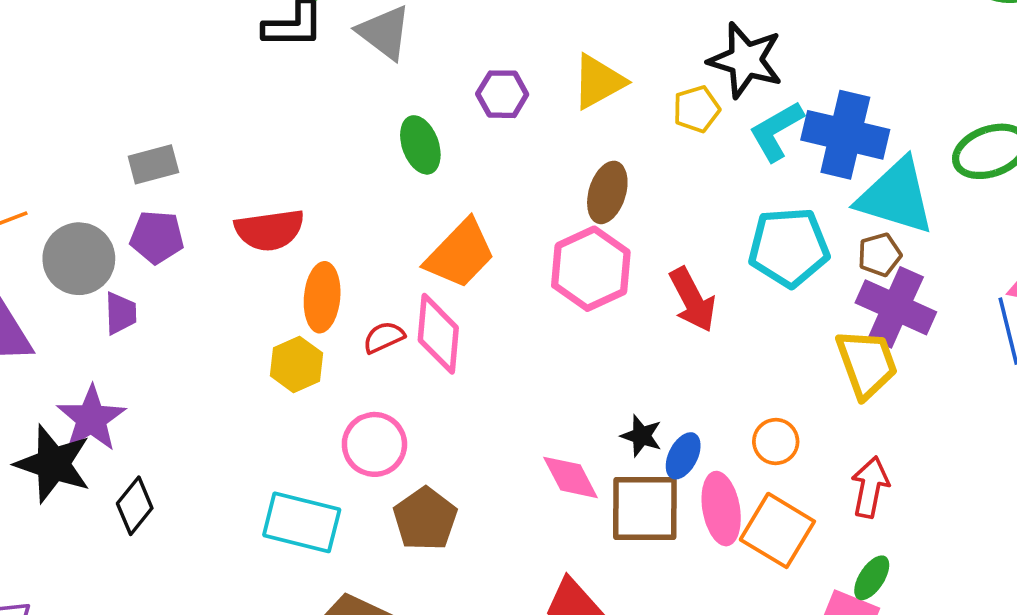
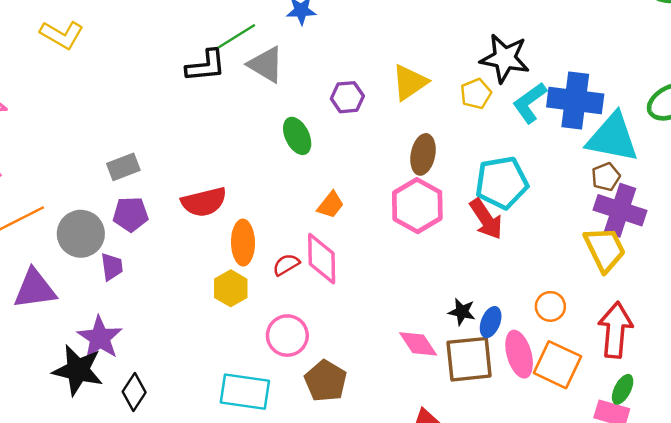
cyan pentagon: (789, 247) -> (502, 183), moved
orange trapezoid: (460, 254) -> (331, 205), size x0.6
red arrow: (870, 487) -> (615, 330), size x1.4

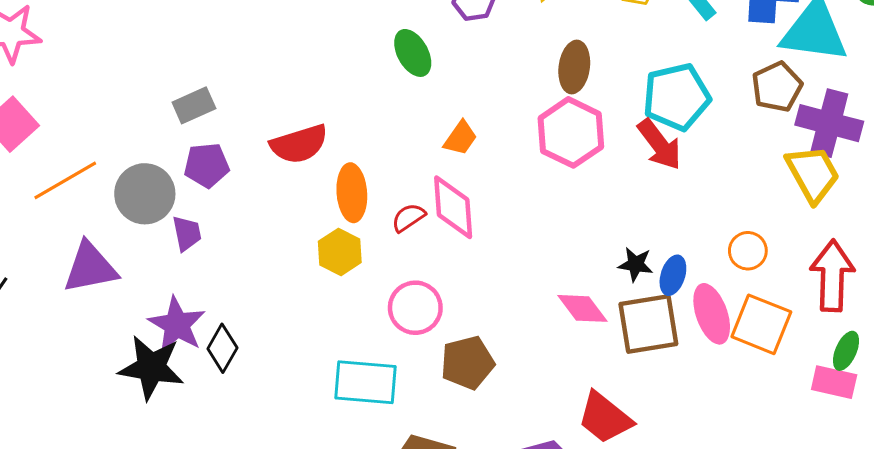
brown pentagon: (606, 177) -> (777, 87), moved, size x1.4
brown pentagon: (326, 381) -> (468, 363), turned 30
black diamond: (134, 392) -> (222, 348), moved

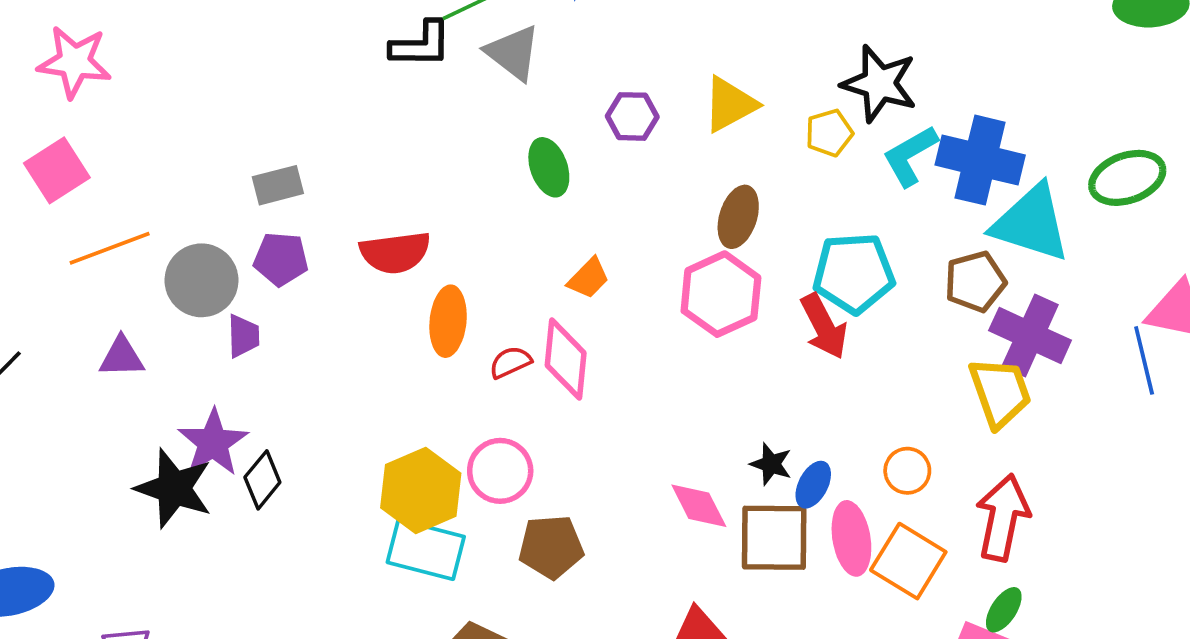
yellow hexagon: (340, 252) -> (421, 490), moved, size x1.5
purple triangle: (90, 268) -> (122, 357), size x0.7

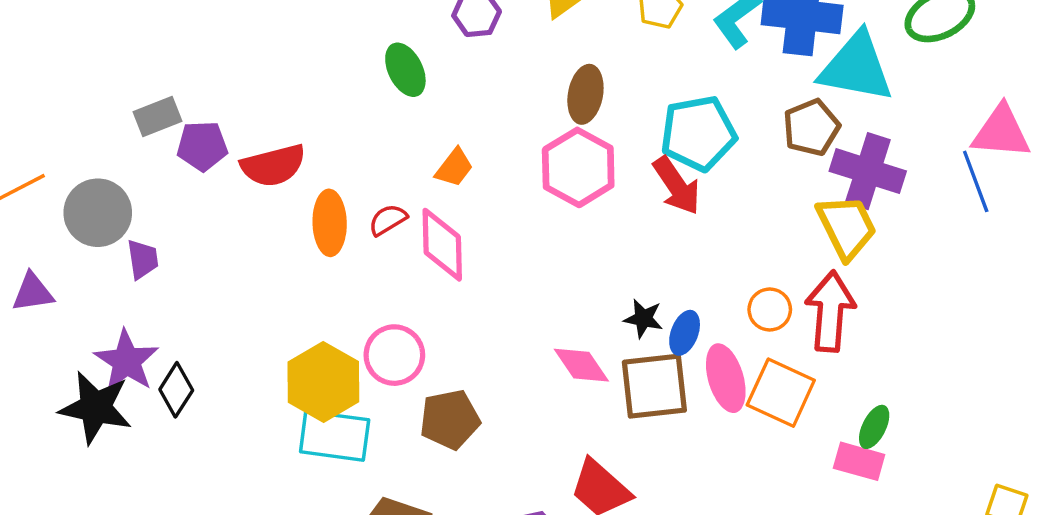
purple pentagon: (281, 259) -> (202, 146), moved
red semicircle: (510, 362) -> (388, 220), moved
red arrow: (1003, 518) -> (830, 311), moved

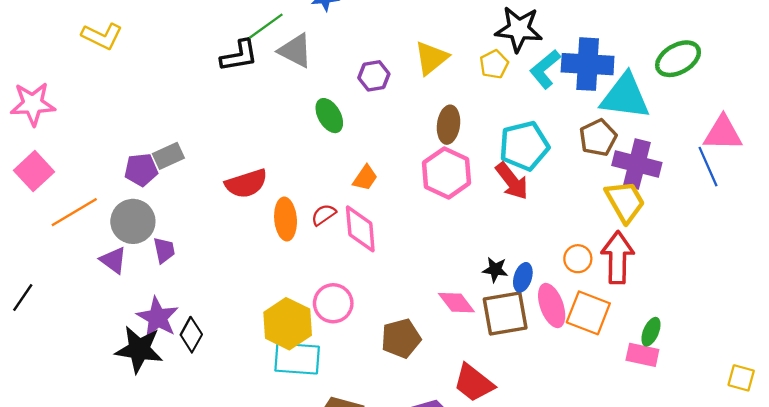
purple pentagon: (202, 146) -> (141, 170), moved
purple triangle: (33, 292) -> (113, 260), moved, turned 48
brown pentagon: (450, 419) -> (401, 338), moved

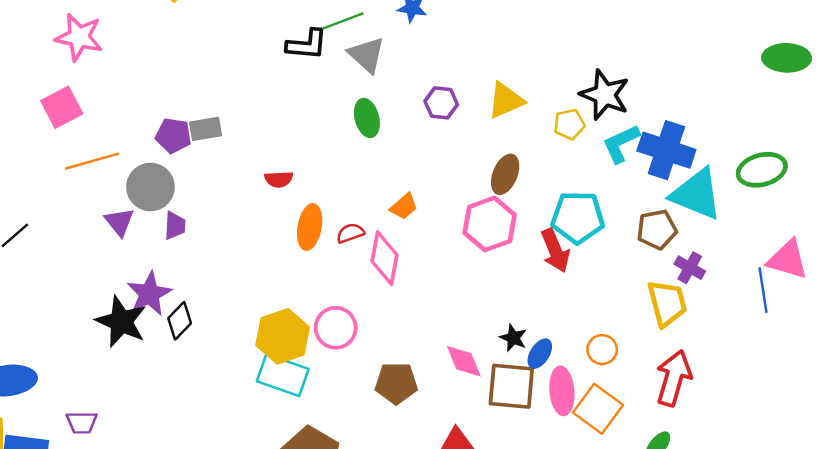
green ellipse: (329, 116) -> (367, 118), moved
purple cross: (637, 164) -> (690, 268), size x0.6
red semicircle: (246, 184) -> (279, 179), size x0.6
red arrow: (618, 258) -> (674, 378), moved

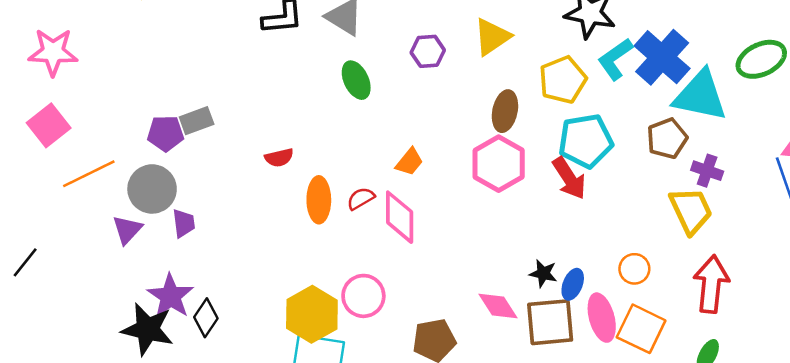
yellow pentagon: (569, 124) -> (563, 80), moved, size x1.5
blue cross: (666, 150) -> (662, 57), turned 34
purple triangle: (119, 222) -> (127, 230), turned 32

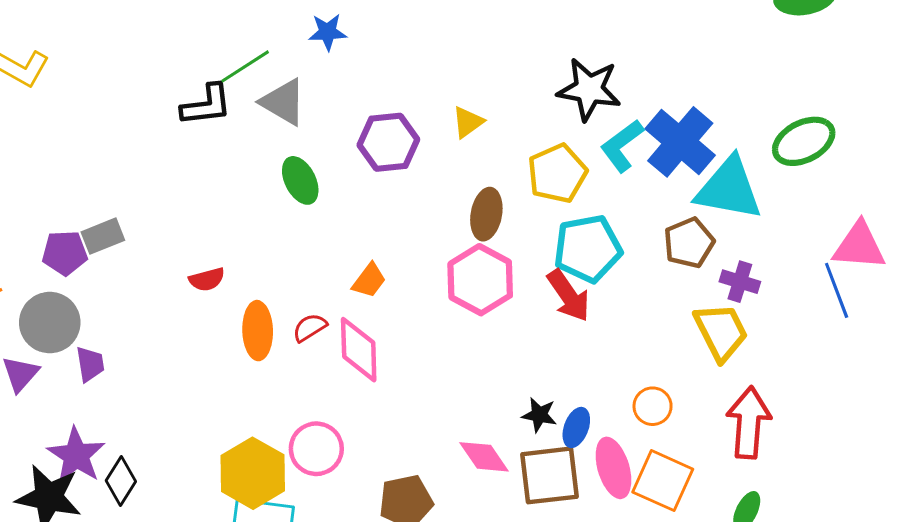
yellow triangle: (492, 37) -> (468, 122), size x0.7
purple hexagon: (428, 51) -> (388, 142), size x1.4

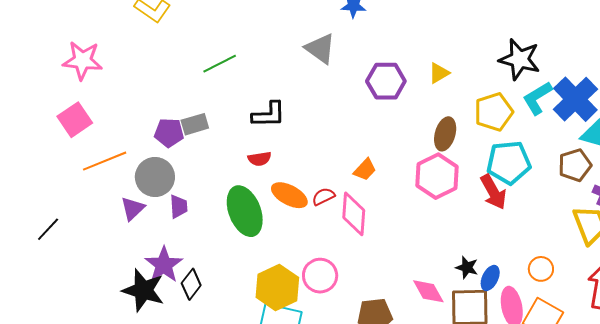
green line: (245, 66) -> (220, 64), moved
black L-shape: (206, 105) -> (269, 115), moved
green ellipse: (300, 180) -> (245, 211), moved, size x1.6
orange ellipse: (258, 331) -> (289, 195), turned -66

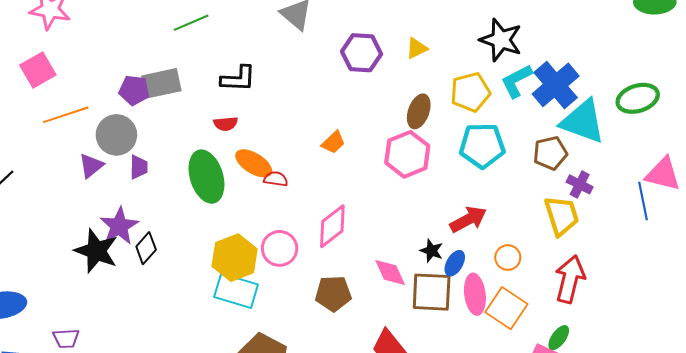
gray rectangle: (195, 124) -> (161, 83), size x1.4
red arrow: (493, 192) -> (468, 219), moved, turned -93
red semicircle: (323, 196) -> (276, 179), moved, turned 30
pink diamond: (354, 214) -> (332, 226), moved, turned 45

